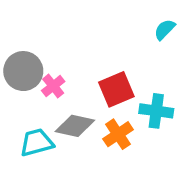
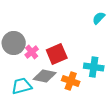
red square: (116, 89) -> (57, 54), moved
orange cross: (118, 134) -> (71, 81), turned -36

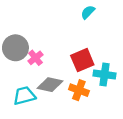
cyan semicircle: (99, 18) -> (88, 12), moved
red square: (57, 54) -> (82, 60), moved

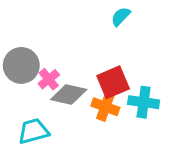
gray diamond: (50, 85) -> (69, 95), moved
orange cross: (79, 90) -> (105, 107), moved

